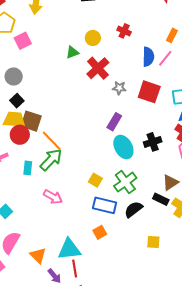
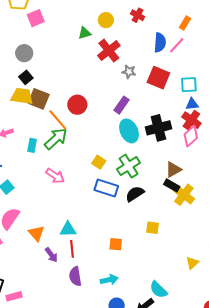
red circle: (20, 135) -> (77, 105), moved
black cross: (153, 142) -> (158, 128), size x1.4
black rectangle: (161, 199) -> (172, 185), moved
orange square: (100, 232) -> (116, 244), moved, turned 32
cyan triangle: (69, 249) -> (68, 229), size x0.7

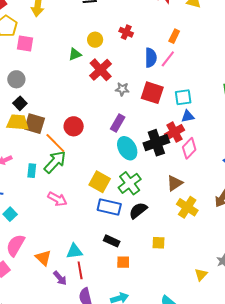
pink square: (36, 18) -> (25, 43), turned 36
red cross: (191, 120) -> (174, 132), moved, turned 30
yellow square: (99, 162) -> (100, 182), size x1.5
black rectangle: (172, 185) -> (112, 241), moved

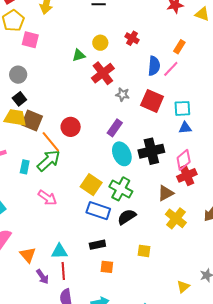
red cross: (174, 132) -> (187, 175), moved
green cross: (130, 183) -> (121, 189), turned -30
black rectangle: (112, 241) -> (97, 245), turned -42

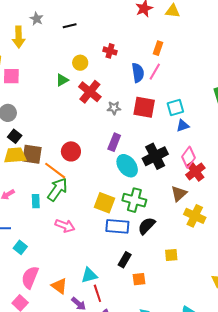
black rectangle: (97, 245) -> (125, 260), turned -35

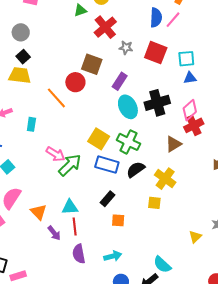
brown square: (32, 154) -> (92, 64), moved
green arrow: (57, 189) -> (70, 165), moved
yellow cross: (195, 216) -> (165, 179), moved

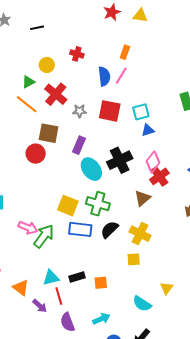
orange line: (56, 98) -> (27, 104), moved
black rectangle: (108, 199) -> (77, 277), moved, turned 42
yellow triangle: (195, 237) -> (167, 288), moved
cyan semicircle: (162, 265) -> (142, 304), moved

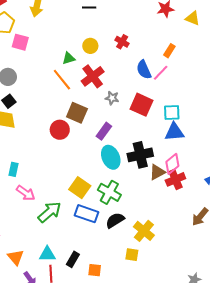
blue semicircle: (104, 76) -> (144, 70), turned 150
blue triangle: (148, 130) -> (174, 132), size x1.5
brown triangle: (143, 198) -> (157, 172), moved
pink arrow: (28, 228) -> (26, 193), moved
black rectangle: (77, 277) -> (73, 259), turned -56

